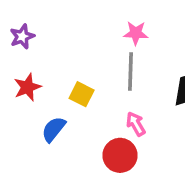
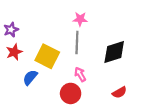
purple star: (22, 37) -> (11, 30), moved
yellow square: (82, 94) -> (47, 56), size x1.6

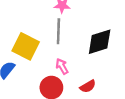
red semicircle: (119, 92) -> (88, 86), moved

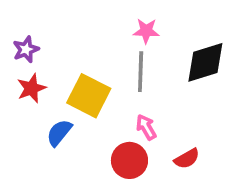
black diamond: (100, 42) -> (205, 62), moved

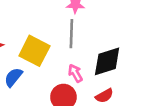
black diamond: (205, 62) -> (107, 61), moved

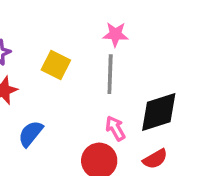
yellow square: (34, 51) -> (56, 65), moved, size x0.7

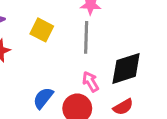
blue semicircle: (31, 134) -> (43, 98), moved

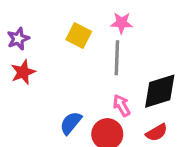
yellow square: (42, 30) -> (79, 36), moved

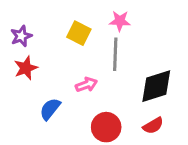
pink arrow: (122, 105) -> (86, 85), moved, turned 100
blue semicircle: (71, 123) -> (50, 109), moved

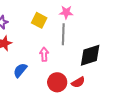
pink arrow: (86, 85) -> (44, 54), turned -72
red semicircle: (153, 126) -> (78, 82), moved

